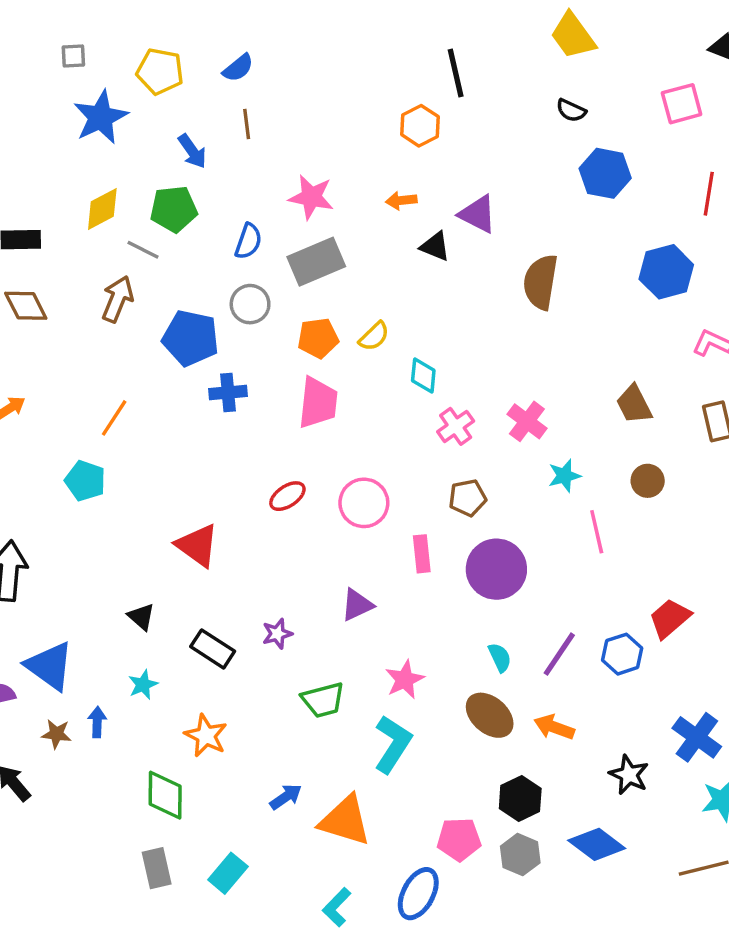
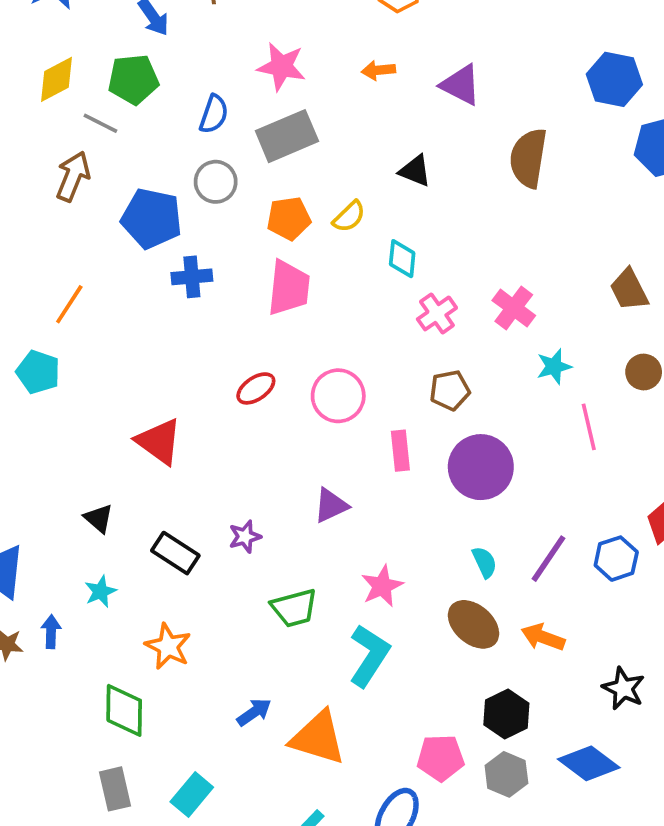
blue hexagon: (605, 173) -> (614, 79), moved
black triangle: (435, 246) -> (415, 171), moved

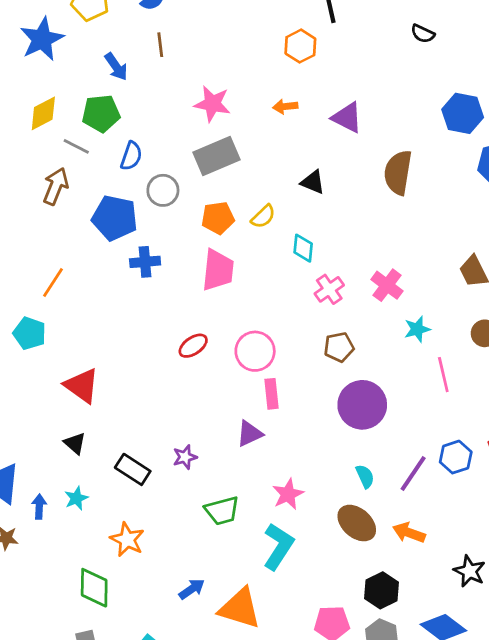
blue semicircle: (214, 114) -> (131, 156), moved
red triangle: (159, 441) -> (82, 386), moved
pink rectangle: (400, 451) -> (272, 394), moved
blue hexagon: (616, 559) -> (456, 457), moved
blue arrow: (51, 632) -> (39, 507), moved

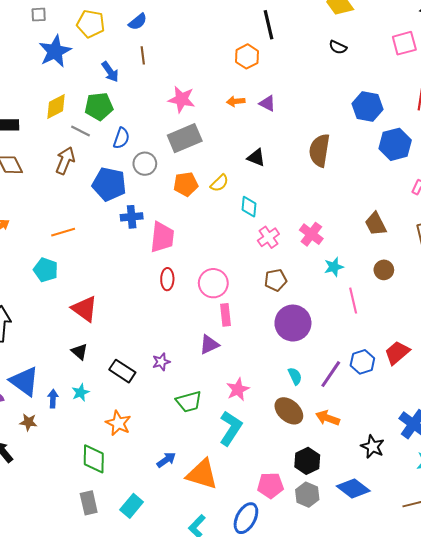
purple triangle: (347, 118) -> (267, 103), moved, size x0.7
pink trapezoid: (218, 270) -> (162, 237), moved
orange line: (53, 282) -> (63, 232), turned 40
red ellipse: (193, 346) -> (167, 279), turned -55

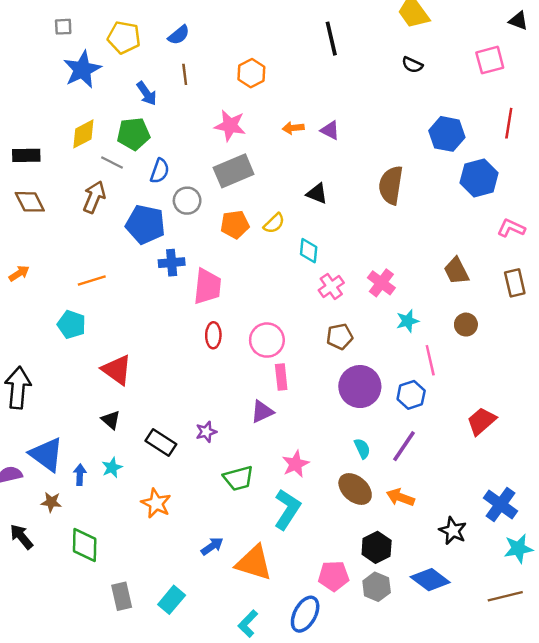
orange hexagon: (247, 56) -> (251, 73), moved
blue hexagon: (362, 362) -> (411, 395), moved
green diamond: (94, 459) -> (85, 545), moved

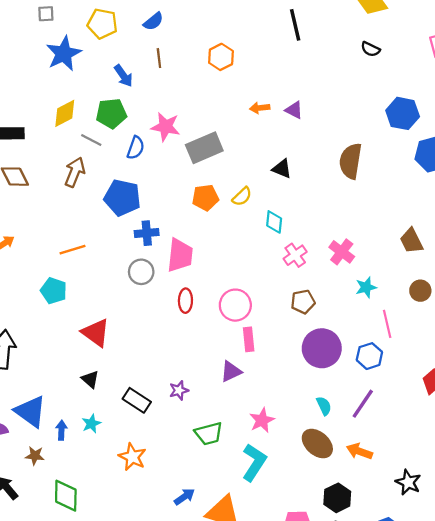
pink star: (230, 126) -> (166, 127), moved
gray circle: (187, 201) -> (141, 272), moved

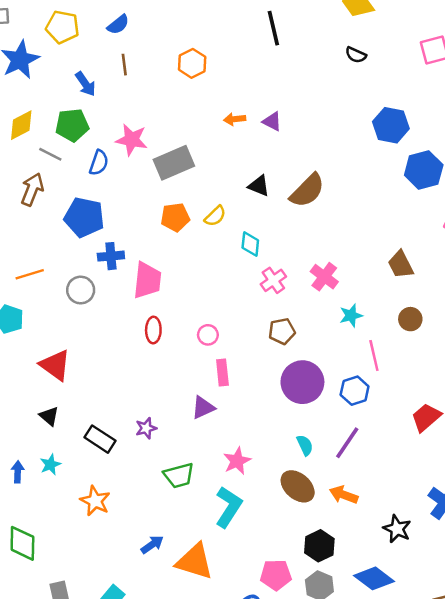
brown semicircle: (351, 161) -> (307, 191), moved, turned -144
gray circle: (141, 272) -> (81, 290), moved
pink circle: (235, 305) -> (208, 335), size x0.6

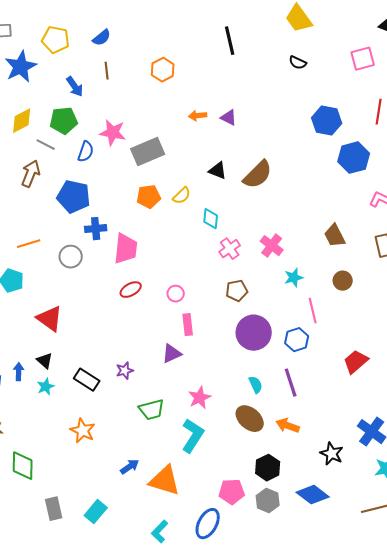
red ellipse: (153, 330) -> (131, 290), turned 60
purple line: (347, 443) -> (291, 383), turned -52
cyan star: (50, 465) -> (46, 387), moved
blue arrow: (18, 472) -> (19, 372), moved

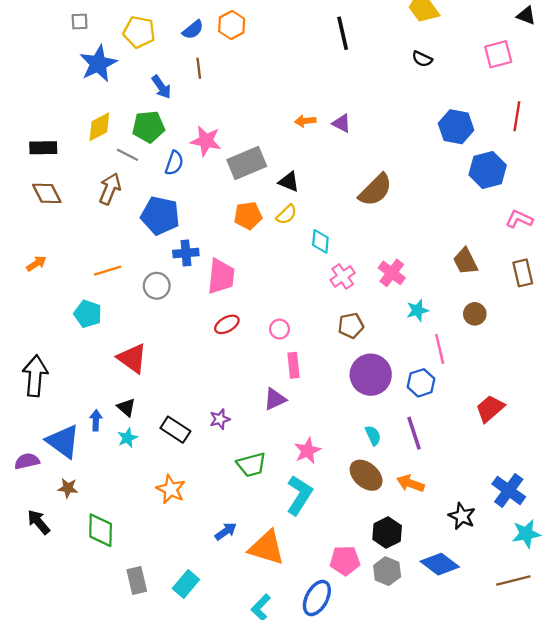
orange hexagon: (163, 70) -> (232, 25), moved
black triangle: (218, 171) -> (289, 182), moved

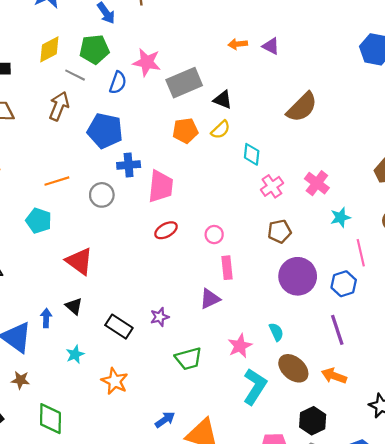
cyan semicircle: (373, 435) -> (276, 332), moved
cyan star: (127, 438) -> (75, 354), moved
cyan L-shape: (299, 495) -> (255, 387), moved

